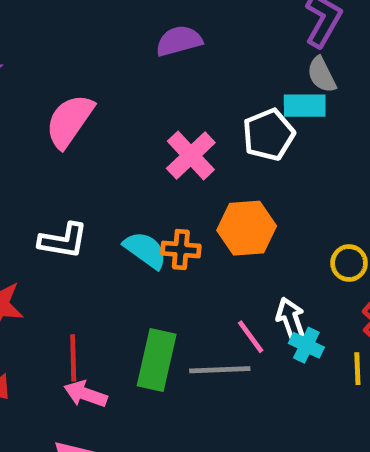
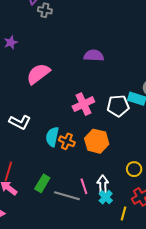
cyan semicircle: (145, 250) -> (52, 137), turned -132
green rectangle: (157, 360) -> (42, 183), size x0.7

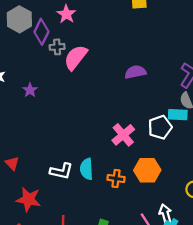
purple semicircle: (94, 55) -> (135, 72), moved
pink semicircle: (38, 74) -> (76, 57), moved
cyan semicircle: (52, 137) -> (87, 169), moved

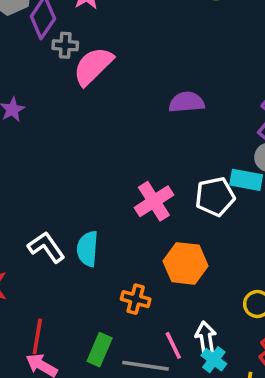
white L-shape: (61, 171) -> (46, 247), turned -145
orange cross: (116, 178) -> (136, 299), moved

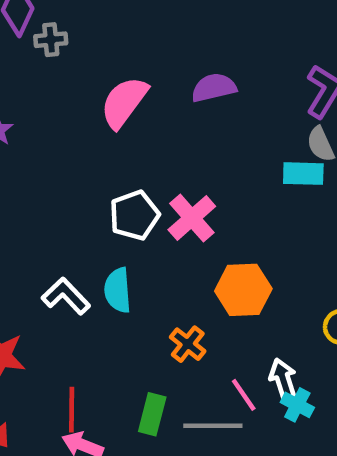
pink semicircle: (93, 66) -> (124, 102), moved
white pentagon: (215, 197) -> (134, 215), moved
orange cross: (136, 299) -> (188, 344), turned 32

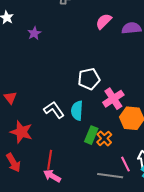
pink semicircle: (124, 102) -> (104, 21), moved, size x0.7
pink cross: (192, 218) -> (113, 99), moved
green rectangle: (152, 414) -> (91, 135), moved

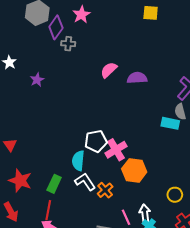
white pentagon: (89, 79) -> (96, 141), moved
white L-shape: (54, 110) -> (85, 182), moved
green rectangle: (91, 135) -> (54, 184), moved

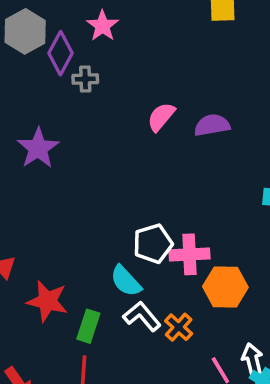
purple star: (37, 80) -> (38, 148), size x1.6
pink cross: (116, 150) -> (189, 254), turned 35
cyan semicircle: (78, 161) -> (126, 281), turned -42
red star: (20, 181) -> (47, 301), moved

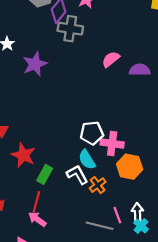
gray cross: (85, 79) -> (70, 29), size x1.6
cyan semicircle: (126, 281) -> (87, 160), moved

